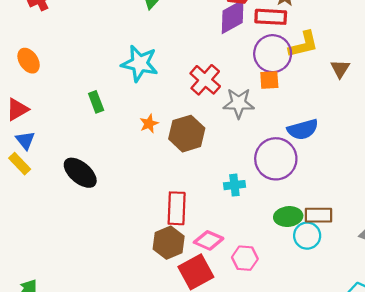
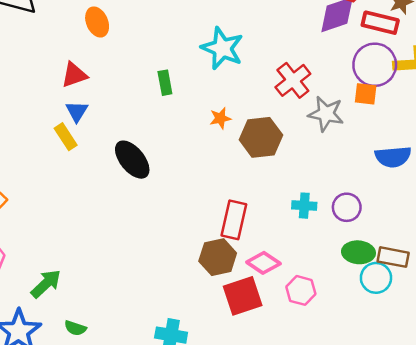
purple circle: (276, 159) -> (347, 207), moved, size x0.6

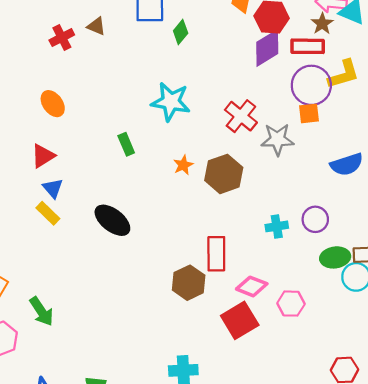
brown hexagon: (218, 257) -> (189, 283), moved
green arrow: (46, 284) -> (41, 311), moved, turned 112

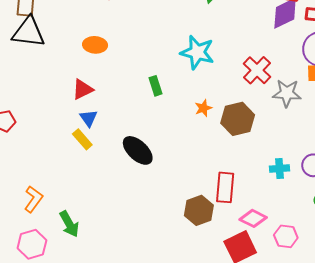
orange ellipse: (53, 104) -> (95, 45), turned -55

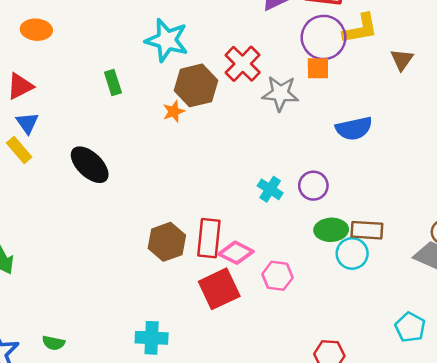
brown hexagon: (238, 119) -> (196, 85), moved
cyan cross: (279, 169) -> (270, 189), turned 36
red rectangle: (225, 187) -> (209, 238), moved

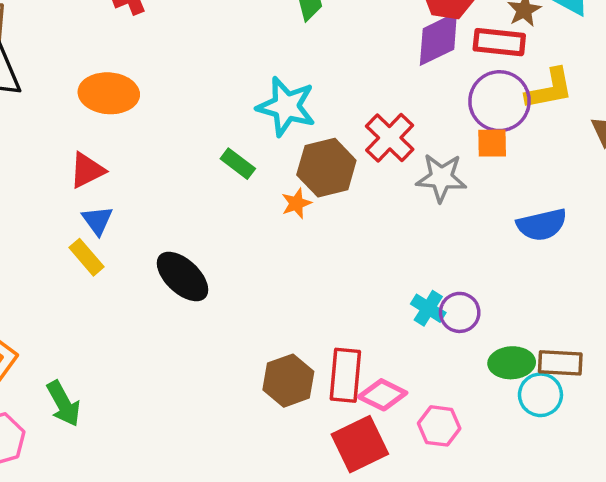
orange ellipse: (36, 30) -> (109, 93), size x1.4
green rectangle: (113, 82) -> (238, 164), moved, turned -35
purple circle: (313, 186) -> (460, 312), moved

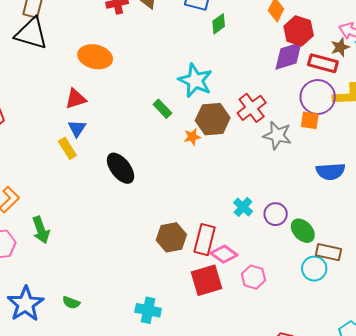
cyan cross: (428, 308) -> (243, 207), moved
green ellipse: (512, 363) -> (303, 231), moved, turned 40

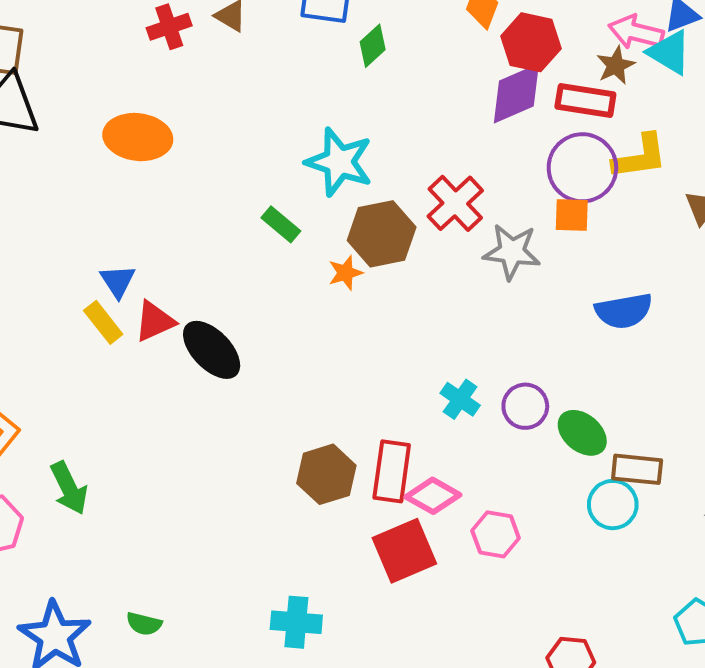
red triangle: (76, 99) -> (155, 321), moved

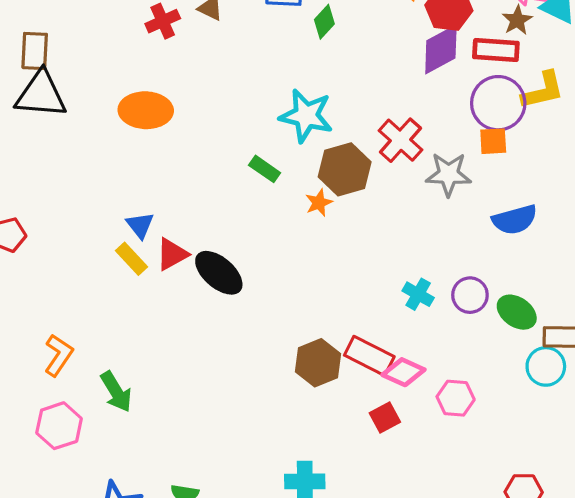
blue semicircle: (624, 311) -> (515, 220), moved
red rectangle: (392, 471) -> (369, 356), turned -66
red square: (404, 551) -> (385, 417), size x0.6

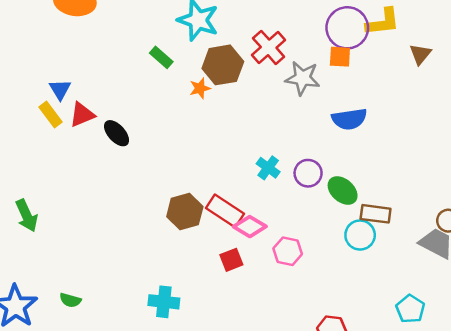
black ellipse: (219, 273) -> (117, 133), size x0.7

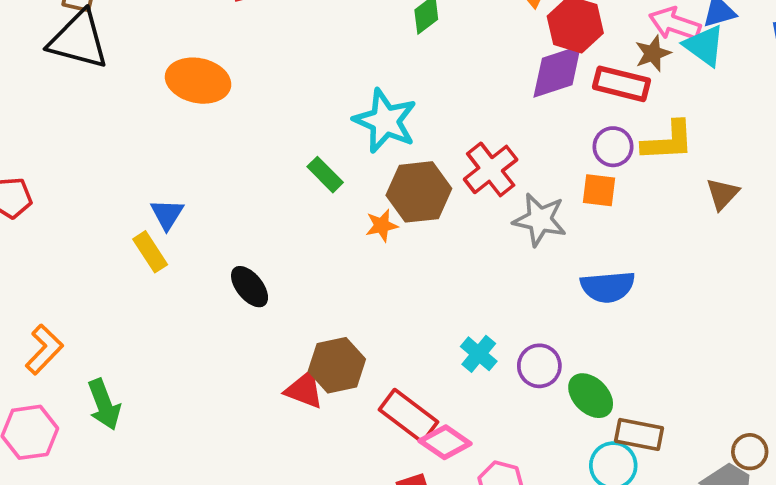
purple circle: (347, 28) -> (613, 147), size x0.6
red triangle: (82, 115) -> (304, 390), moved, turned 40
brown hexagon: (185, 212) -> (337, 365), moved

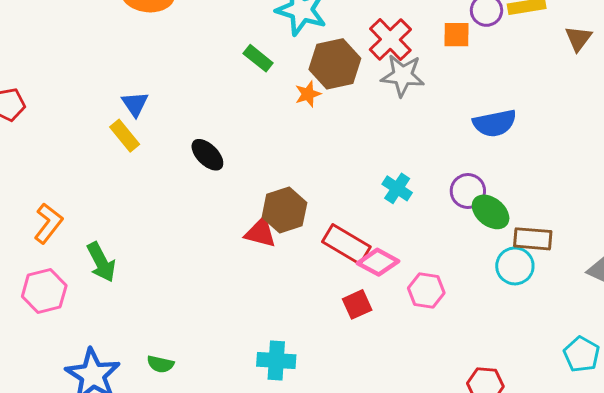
orange square: (599, 190) -> (457, 35), moved
gray star: (540, 220) -> (403, 75), moved
purple circle: (539, 366) -> (468, 191), moved

